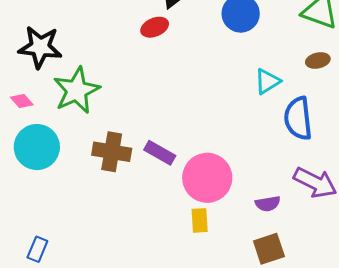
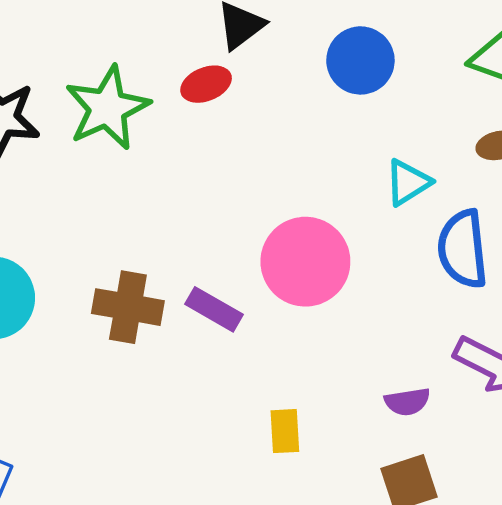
green star: (76, 90) -> (107, 108), moved
pink circle: (207, 178) -> (305, 262), moved

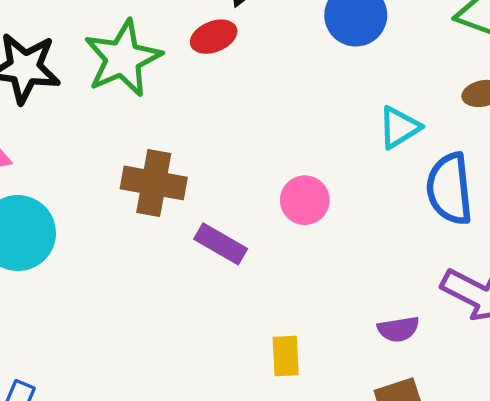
pink circle: (305, 262) -> (305, 200), size x0.6
brown cross: (128, 307) -> (154, 183), moved

